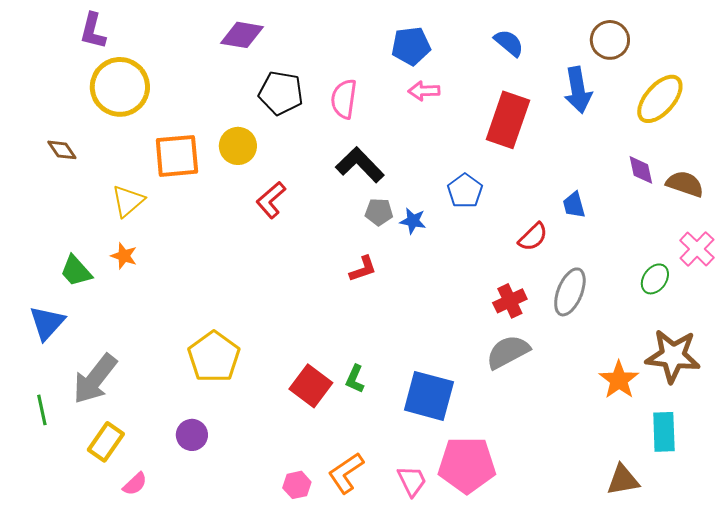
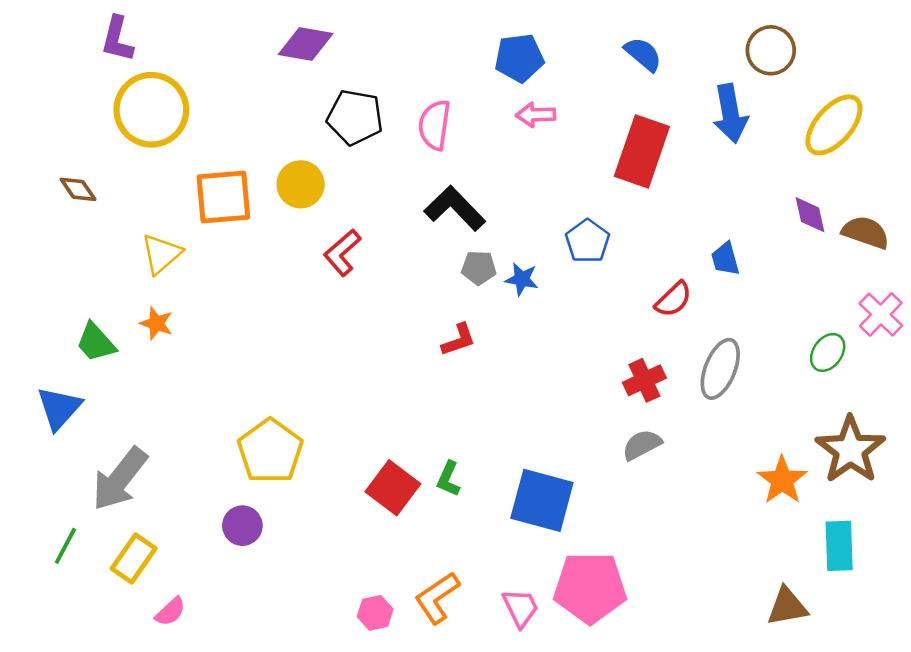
gray semicircle: (508, 352) -> (642, 445), size x0.7
brown star: (673, 356) -> (850, 450), turned 30
green line: (42, 410) -> (65, 546), moved, turned 40
purple circle: (192, 435) -> (242, 526), moved

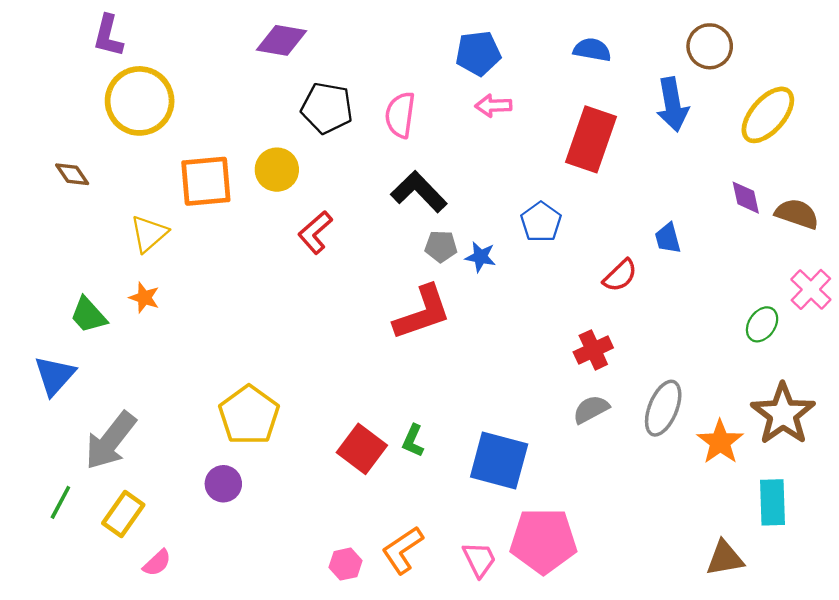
blue semicircle: (643, 54) -> (592, 50), turned -30
red L-shape: (459, 340) -> (422, 313), size x1.8
gray ellipse: (720, 369) -> (663, 408), moved

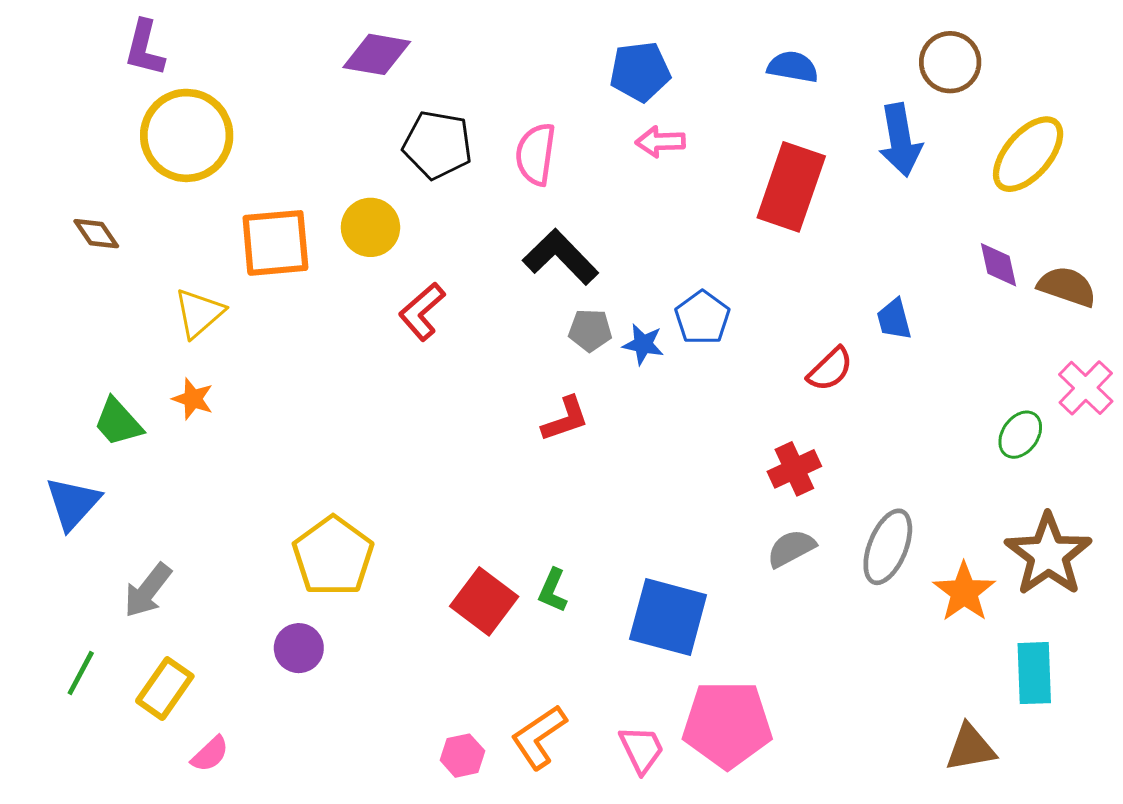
blue pentagon: (541, 222) -> (702, 318), moved
red L-shape: (422, 313) -> (565, 419), size x0.6
gray arrow: (110, 441) -> (148, 590), size x0.7

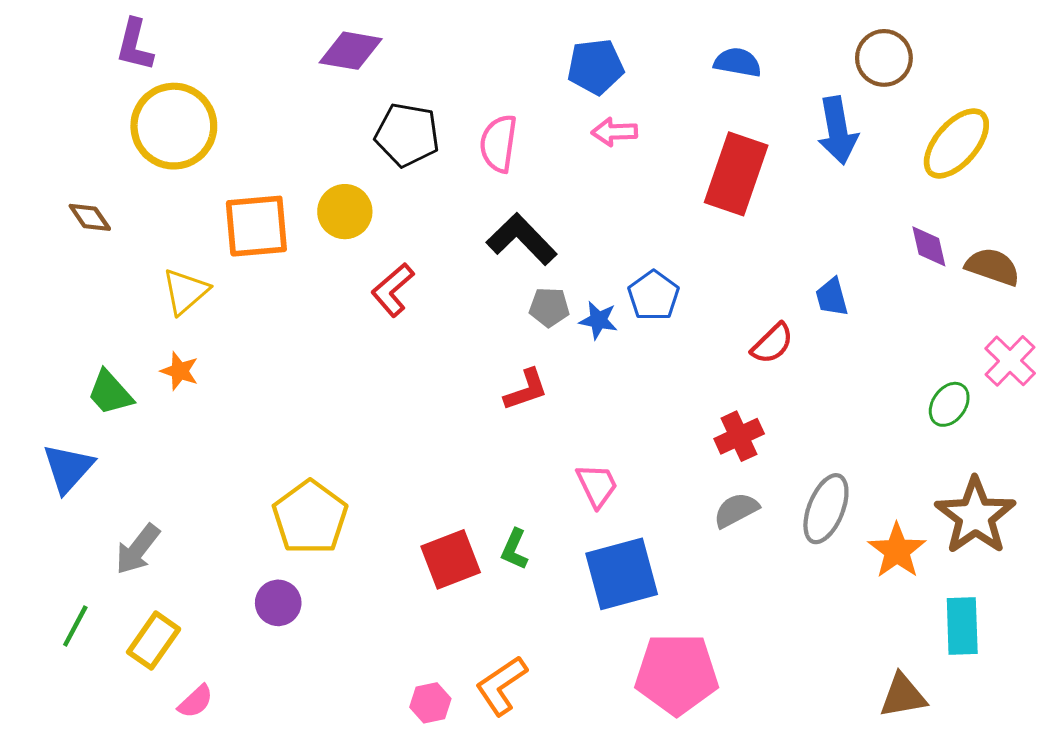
red square: (484, 601) -> (451, 559), turned 32
blue square: (668, 617) -> (622, 574), turned -30
pink trapezoid: (642, 749) -> (597, 485), moved

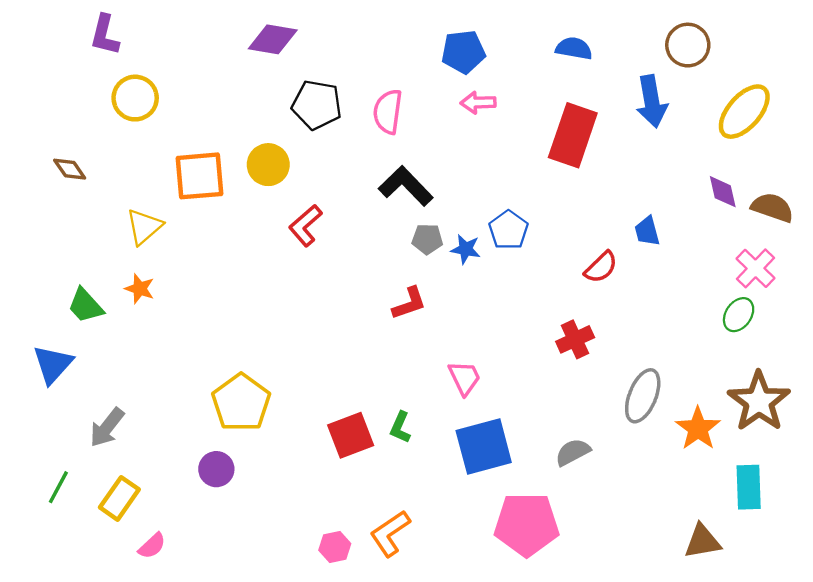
yellow circle: (174, 126) -> (135, 98), size x0.7
pink cross: (1010, 361) -> (755, 268), moved
gray semicircle: (736, 510) -> (573, 452), moved

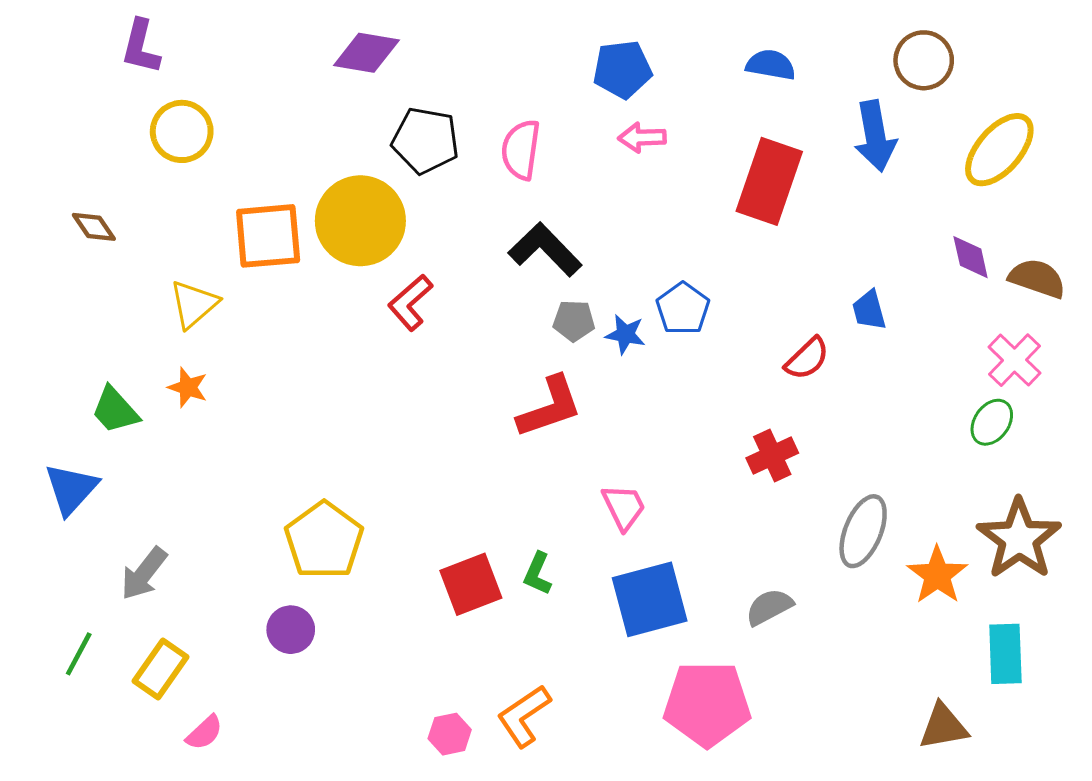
yellow circle: (268, 165) -> (360, 221), size x1.6
red L-shape: (409, 303) -> (550, 407), size x1.4

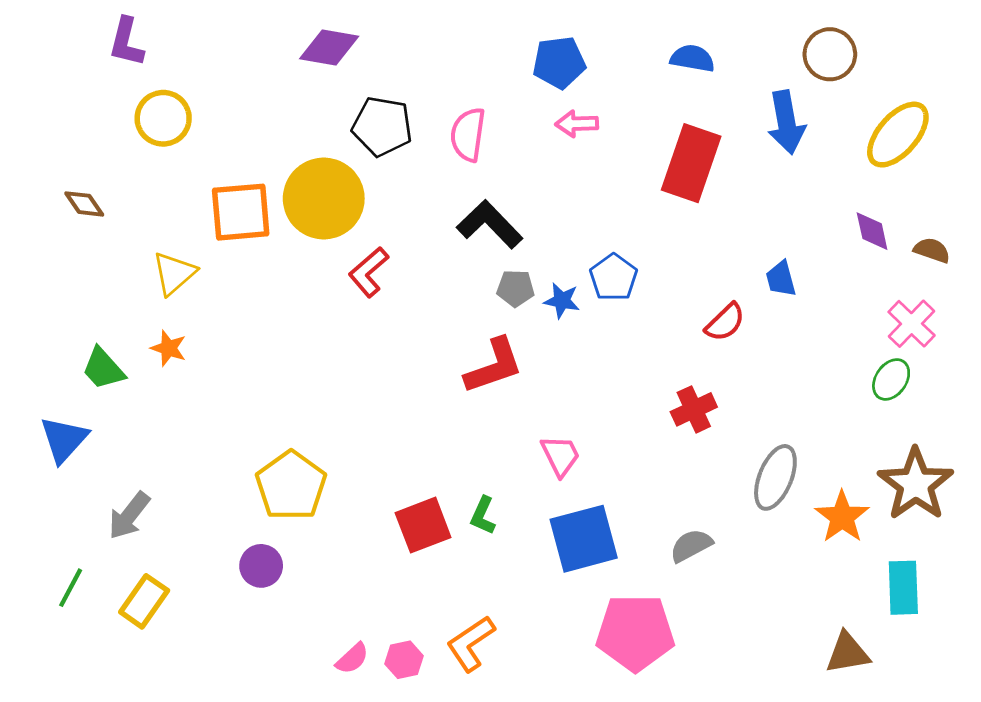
brown semicircle: (1037, 278) -> (932, 250), size x0.7
pink semicircle: (204, 733) -> (352, 658), moved

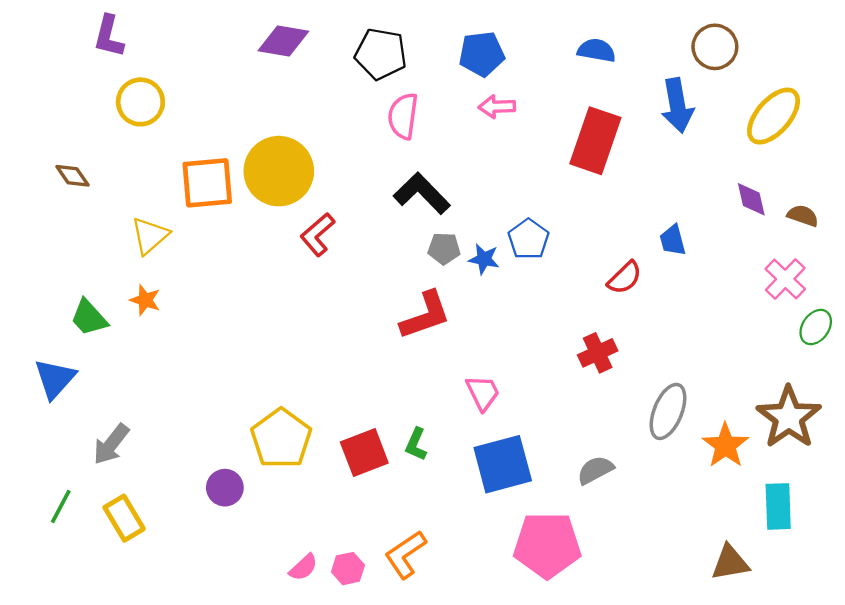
black pentagon: (382, 126) -> (381, 54), moved
green ellipse: (891, 379) -> (816, 327), moved
yellow pentagon: (291, 486) -> (281, 438), moved
yellow rectangle: (144, 601) -> (124, 518), turned -66

